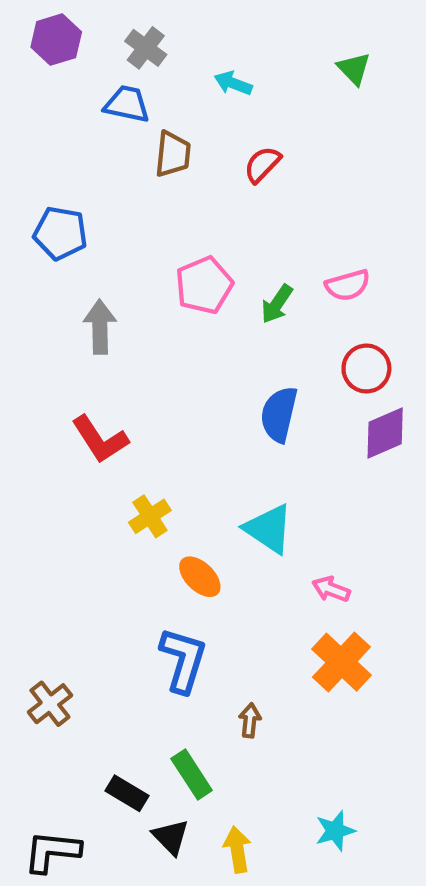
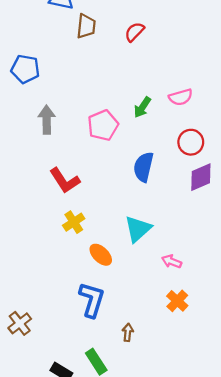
pink pentagon: (204, 285) -> (103, 125), moved
red L-shape: (100, 439) -> (65, 180), moved
cyan triangle: (269, 529) -> (138, 229), turned 44
orange cross: (341, 662) -> (177, 301), size x0.7

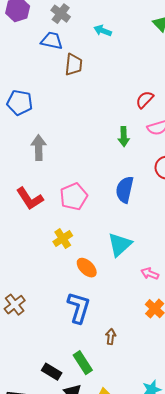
red semicircle: (134, 32) -> (145, 100), moved
green arrow: (142, 107) -> (124, 137), turned -36
pink pentagon: (103, 125) -> (74, 197), moved
red L-shape: (65, 180) -> (30, 199), moved
brown cross: (20, 323) -> (15, 305), moved

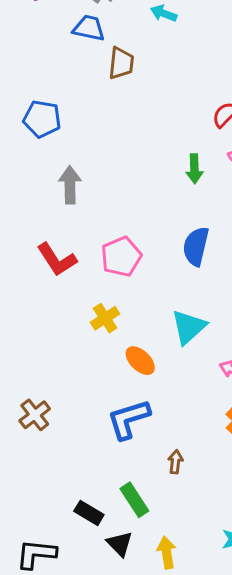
blue L-shape: (79, 308) -> (128, 419), turned -124

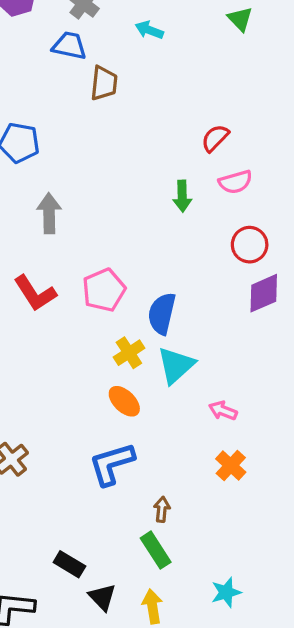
blue semicircle: (196, 246) -> (162, 314), moved
yellow cross: (105, 318) -> (129, 353), moved
green rectangle: (134, 500) -> (156, 550), moved

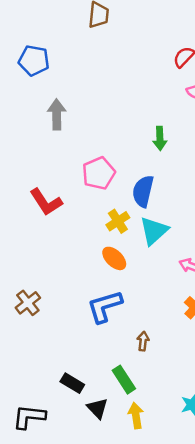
green arrow: (182, 196) -> (160, 138), moved
red L-shape: (35, 293) -> (46, 202), moved
green rectangle: (156, 550) -> (124, 380), moved

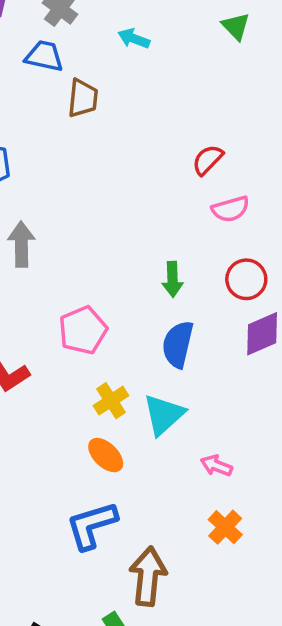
blue semicircle: (143, 191) -> (178, 344), moved
brown arrow: (143, 341) -> (148, 576), size x2.0

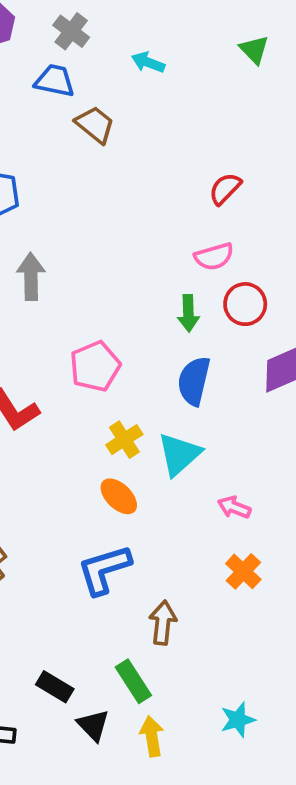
brown trapezoid: (83, 98) -> (95, 125), turned -57
pink semicircle: (230, 209) -> (214, 256), moved
red circle: (246, 279) -> (245, 304), moved
brown arrow: (148, 576) -> (163, 623), size x0.7

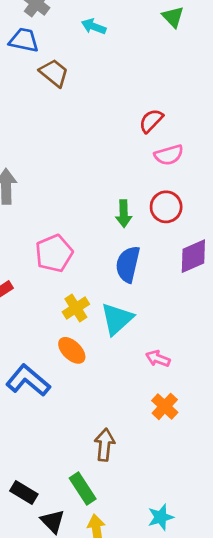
pink semicircle: (214, 256) -> (169, 155), moved
blue L-shape: (104, 570) -> (28, 380), moved, turned 57

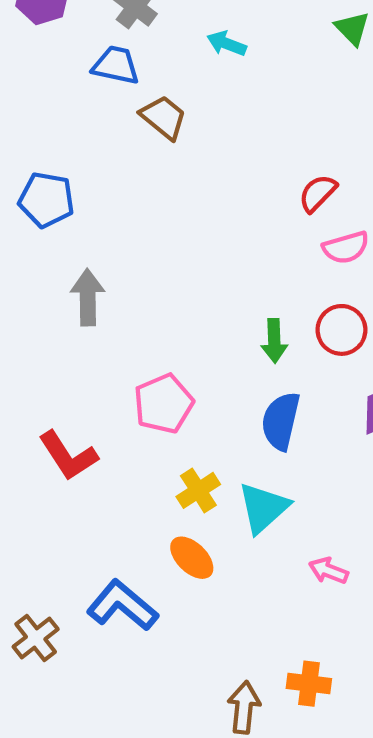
orange cross: (165, 406) -> (309, 684), moved, turned -36

